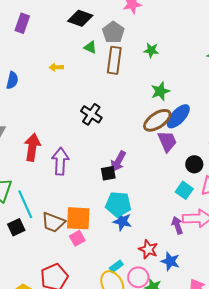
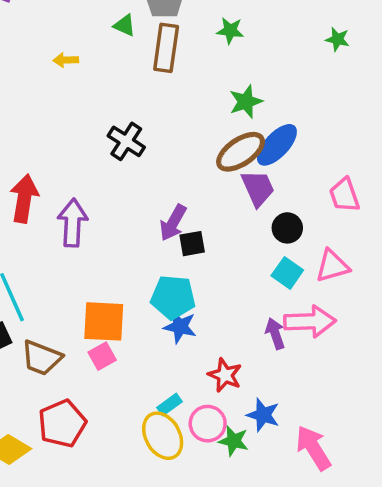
black circle: (194, 164) -> (287, 228), moved
black square: (108, 173) -> (192, 244), moved
brown trapezoid: (53, 222) -> (41, 358), moved
blue star: (170, 261) -> (263, 415), moved

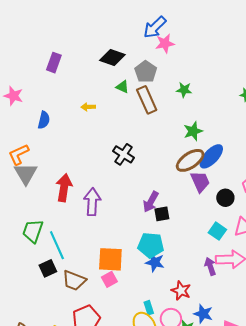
brown rectangle: (166, 48) -> (147, 100), turned -32
black circle: (287, 228) -> (225, 198), moved
cyan rectangle: (170, 405) -> (149, 308), turned -72

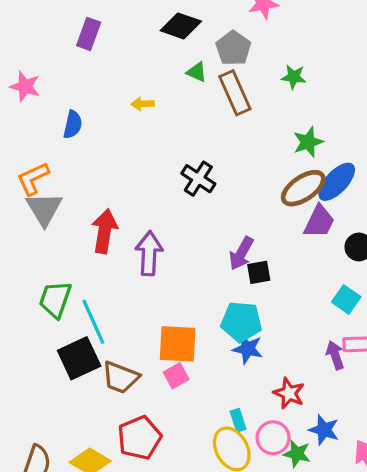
purple trapezoid: (200, 182) -> (319, 222), turned 50
black square: (48, 268) -> (79, 358), size x1.5

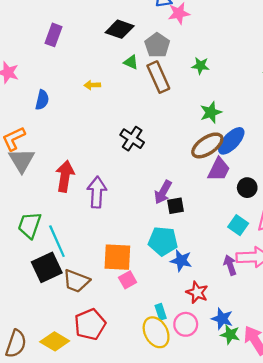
blue star: (248, 349) -> (181, 261), moved
pink square: (176, 376) -> (128, 280), moved
green star: (297, 454) -> (230, 335), moved

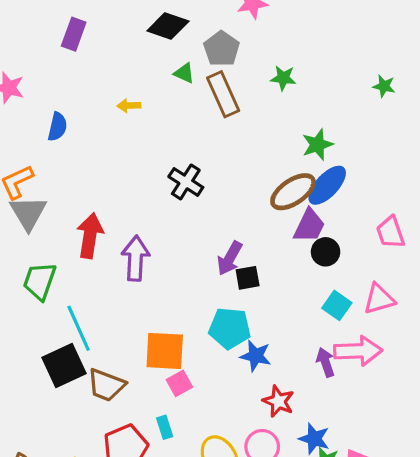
green star: (211, 112) -> (317, 145), moved
black circle: (247, 188) -> (326, 252), moved
green trapezoid: (30, 225) -> (40, 281), moved
cyan rectangle: (161, 312) -> (165, 427), moved

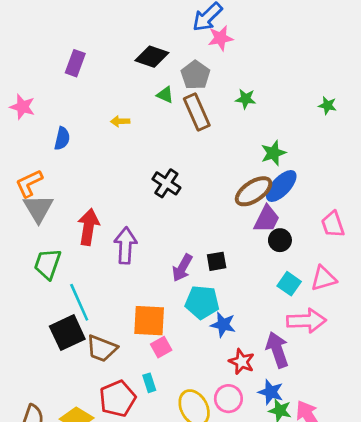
purple arrow: (230, 258) -> (182, 268), moved
purple arrow: (326, 362) -> (277, 350), moved, size x1.5

